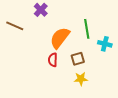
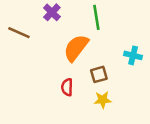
green line: (87, 29) -> (96, 17), moved
red semicircle: (53, 60) -> (67, 87), moved

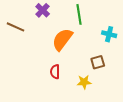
cyan cross: (133, 55) -> (109, 34), moved
brown square: (99, 74) -> (98, 62), moved

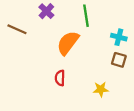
brown square: (98, 62) -> (119, 60), moved, turned 32
yellow star: (84, 82) -> (101, 89), moved

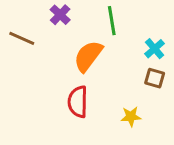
cyan cross: (119, 37) -> (155, 49), turned 35
red semicircle: (60, 78) -> (78, 102), size x1.5

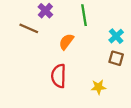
brown line: (22, 38) -> (29, 28), moved
orange semicircle: (88, 56) -> (66, 42), size x0.7

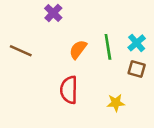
green line: (84, 15) -> (108, 47), moved
brown line: (29, 28) -> (21, 51), moved

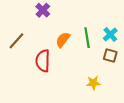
brown line: (21, 51) -> (16, 41), turned -72
red semicircle: (69, 90) -> (43, 61), moved

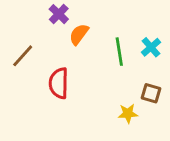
orange semicircle: (63, 40) -> (79, 34), moved
brown square: (110, 56) -> (151, 93), moved

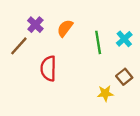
purple cross: (59, 14) -> (35, 25), moved
brown square: (151, 93) -> (124, 77), turned 35

